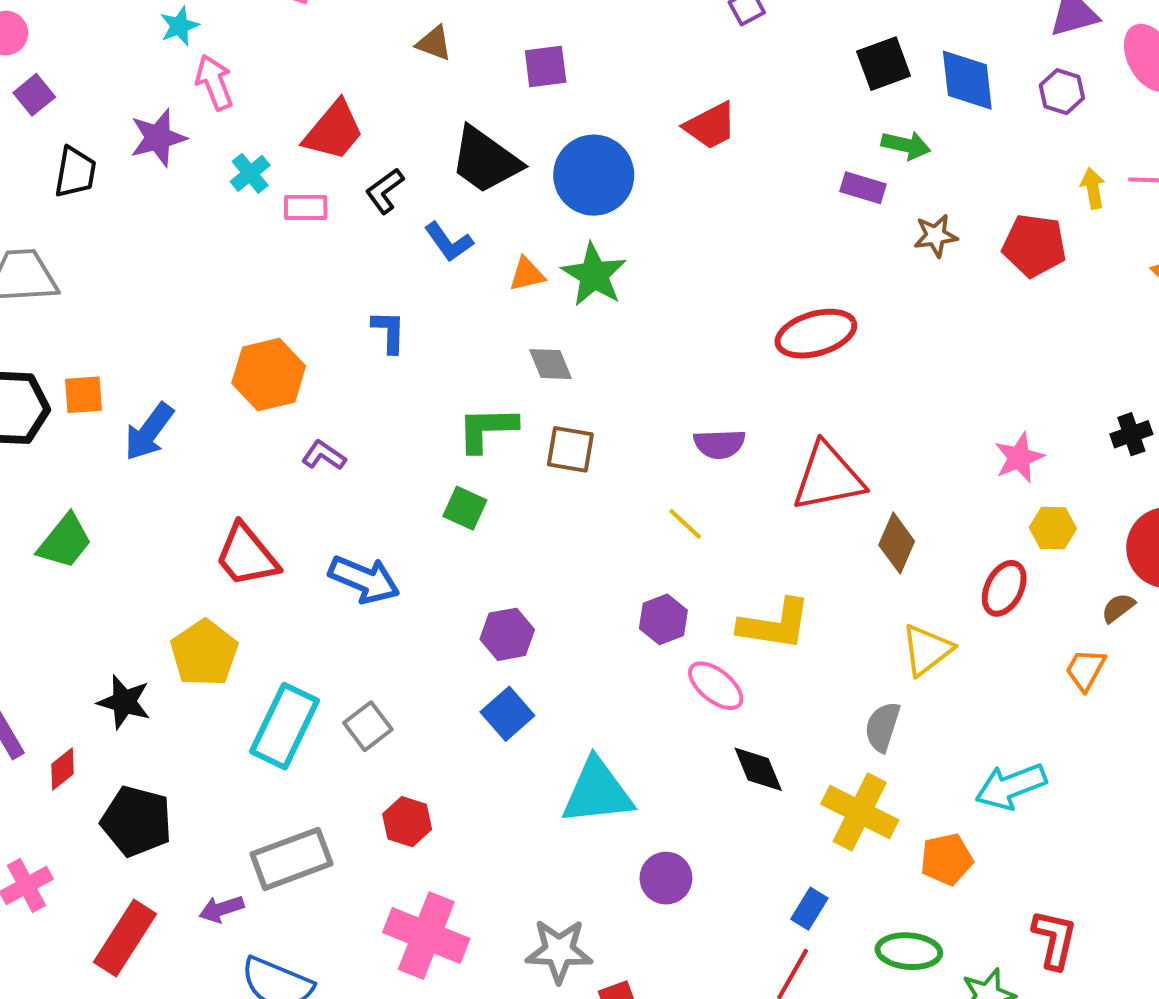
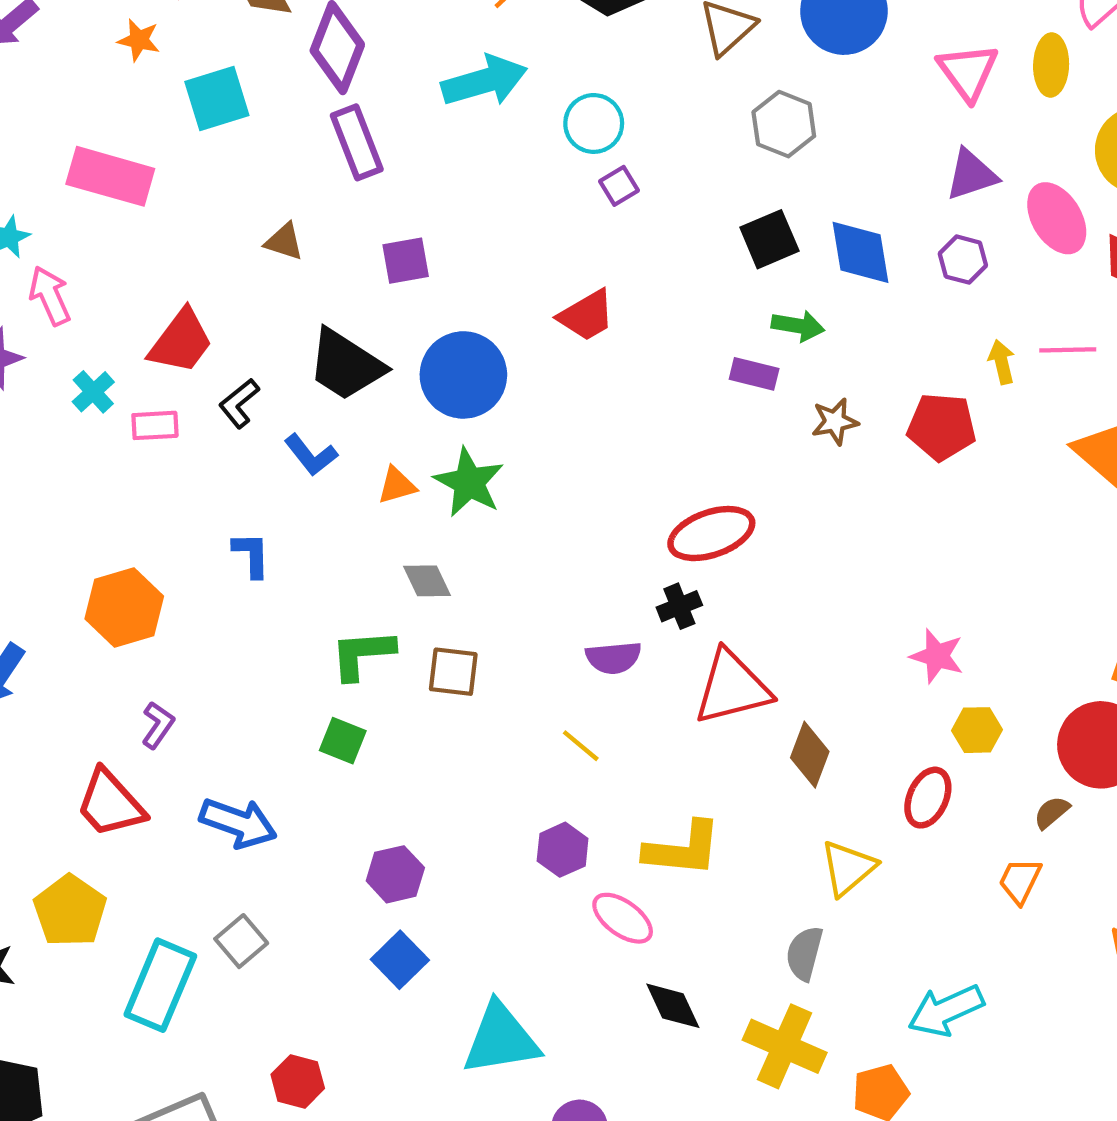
black cross: (1131, 434) -> (679, 606), moved
purple L-shape: (324, 455) -> (158, 725), moved, turned 93
pink star: (1019, 458) -> (937, 656), turned -30
gray square: (368, 726) -> (241, 941), moved

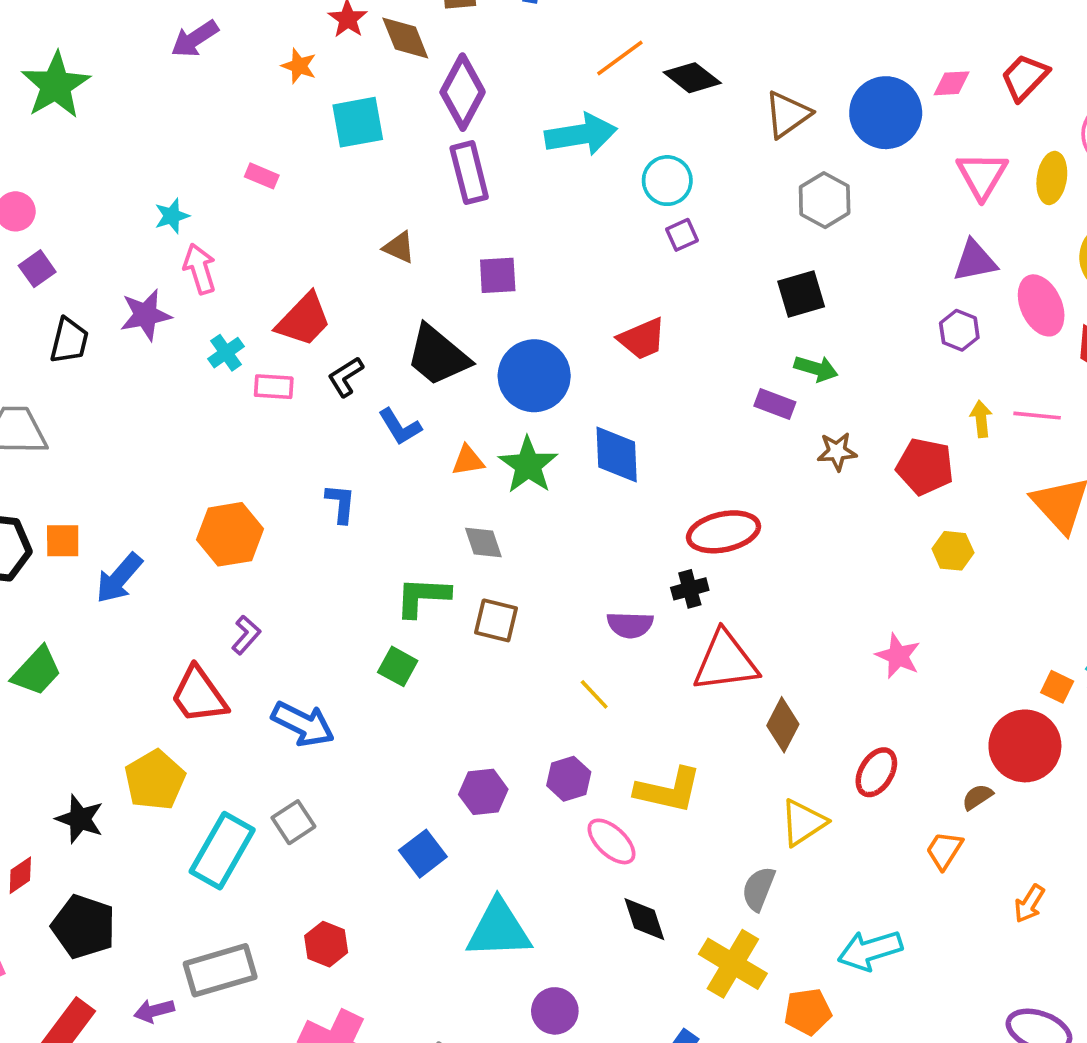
pink rectangle: (110, 176) -> (262, 176), size x0.5
blue diamond: (861, 252) -> (617, 455), moved
yellow hexagon: (977, 730) -> (953, 551), moved
purple hexagon: (395, 874) -> (483, 792), moved

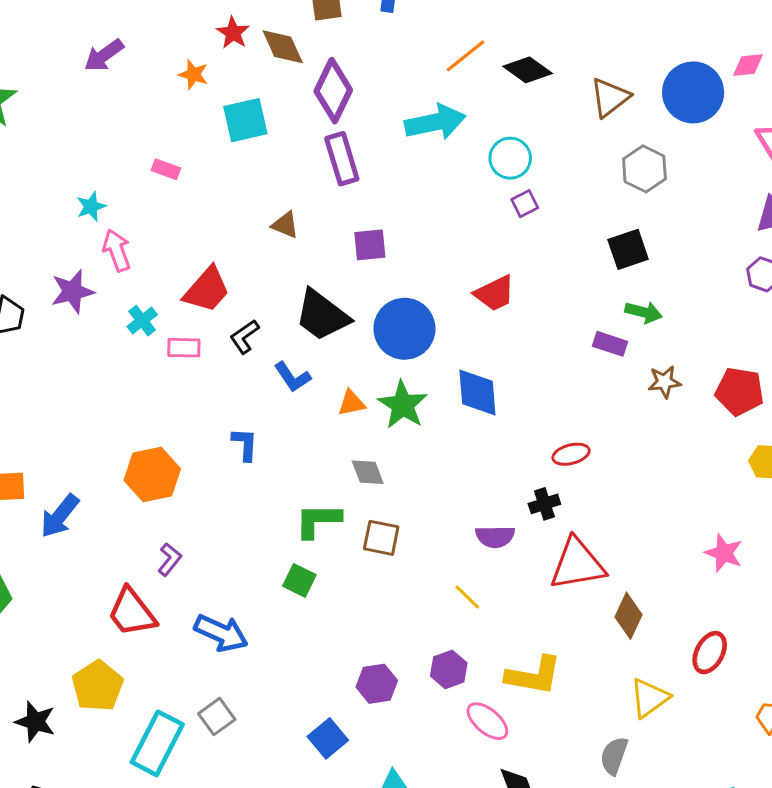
red ellipse: (724, 532) -> (571, 454), size x0.6

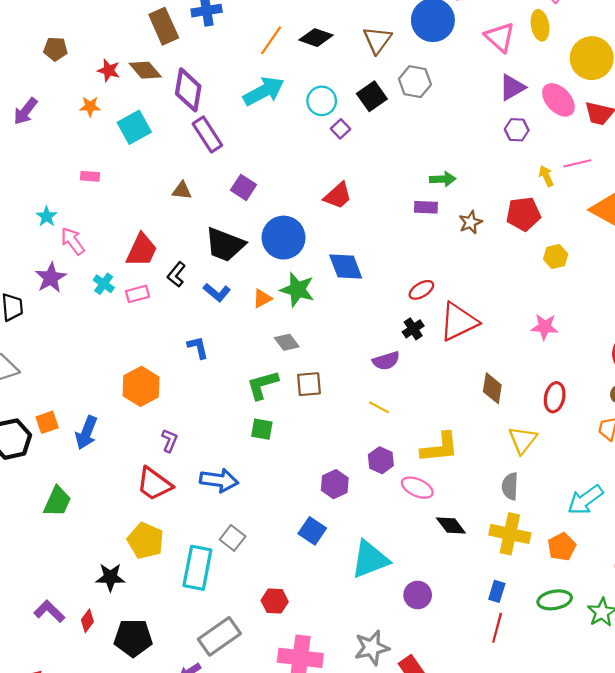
purple square: (370, 245) -> (243, 187), turned -35
black square: (628, 249) -> (372, 96), moved
red triangle: (577, 564) -> (459, 322), moved

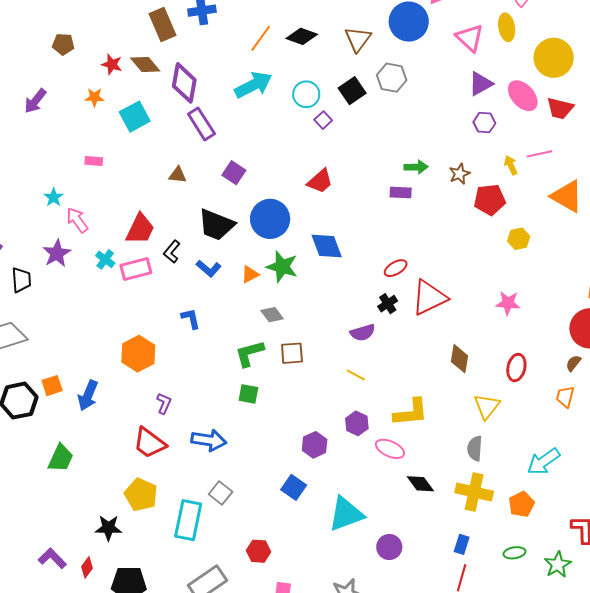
brown star: (470, 222) -> (460, 174), moved
pink rectangle: (137, 294) -> (136, 269), size x1.4
green ellipse: (555, 600) -> (514, 553), size x0.7

